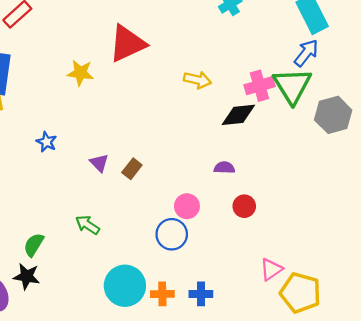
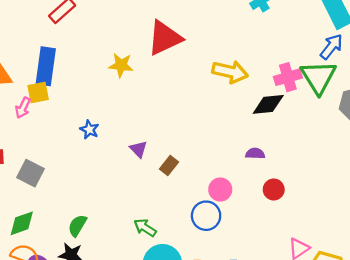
yellow arrow: (197, 80) -> (230, 72), size x1.4
brown rectangle: (132, 169) -> (169, 166), moved
green arrow: (87, 225) -> (145, 228), moved

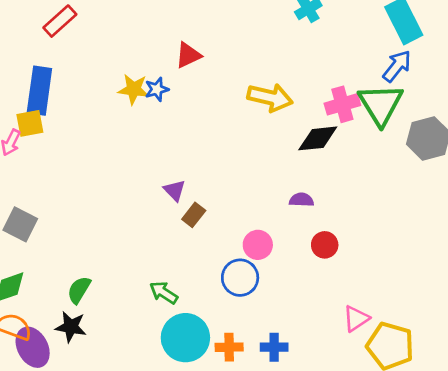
red triangle: (165, 38) -> (188, 55), size x0.6
blue star: (89, 130) -> (157, 89), moved, turned 30
purple triangle: (138, 149) -> (175, 190), moved

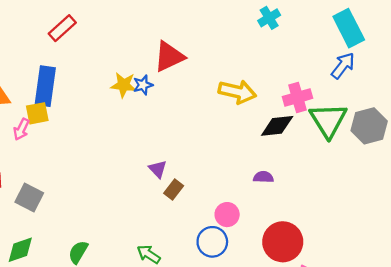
red triangle: (188, 55) -> (169, 57), size x1.4
green triangle: (381, 104) -> (328, 120), moved
red circle: (325, 245) -> (283, 242), moved, size x1.8

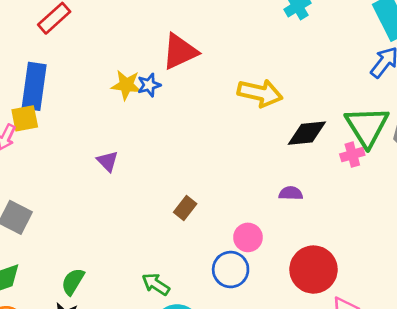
pink cross: (298, 97) -> (352, 155), moved, size x0.7
purple triangle: (158, 169) -> (108, 161), moved

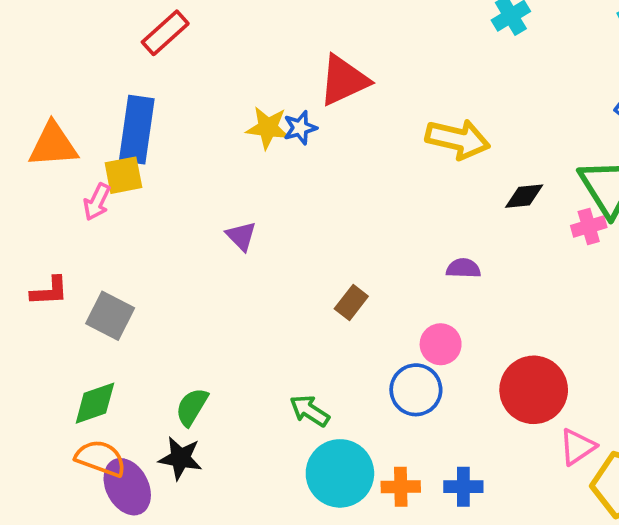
black diamond: (307, 133) -> (524, 196), size x0.7
purple semicircle: (291, 193) -> (463, 268), moved

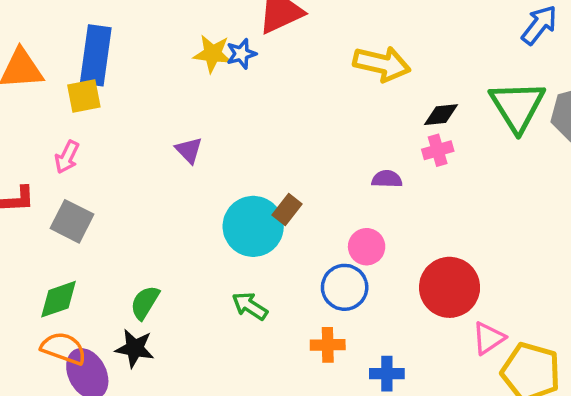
pink arrow: (97, 202) -> (67, 157), moved
pink cross: (589, 227) -> (438, 150), moved
cyan circle: (340, 473) -> (253, 226), moved
orange cross: (401, 487) -> (328, 345), moved

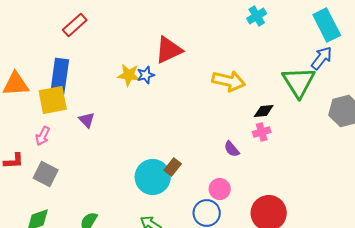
yellow square: (84, 96) -> (53, 100), size x1.4
green triangle: (517, 106) -> (299, 82), moved
purple triangle: (189, 150) -> (87, 120), moved
purple semicircle: (387, 179) -> (232, 149), turned -132

